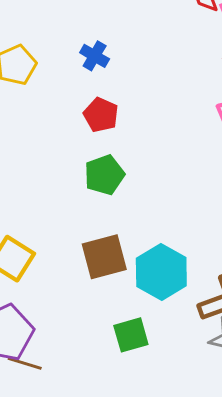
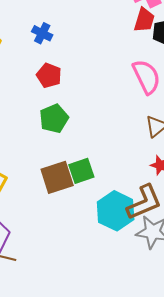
cyan hexagon: (161, 272) -> (116, 211), moved
green square: (131, 335) -> (81, 171), moved

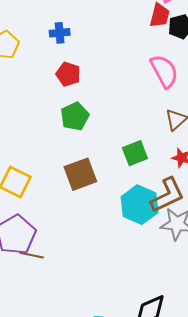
blue cross: (42, 33) -> (60, 33), turned -30
green square: (81, 171) -> (135, 153), moved

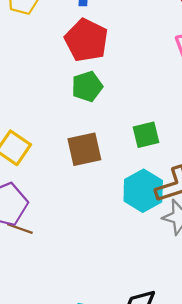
red pentagon: (68, 74) -> (86, 40), size x1.6

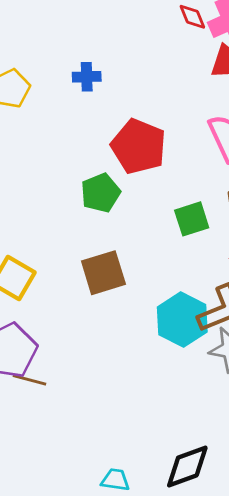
red pentagon: (86, 40) -> (139, 146), moved
green square: (146, 135) -> (192, 219), moved

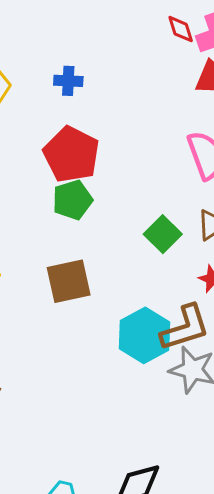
red pentagon: (139, 146) -> (71, 154), moved
green square: (192, 219) -> (163, 234), turned -32

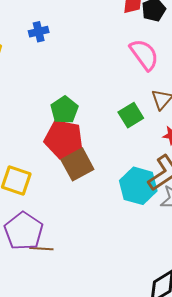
red pentagon: (71, 154) -> (64, 139), moved
green square: (163, 234) -> (131, 115), turned 30

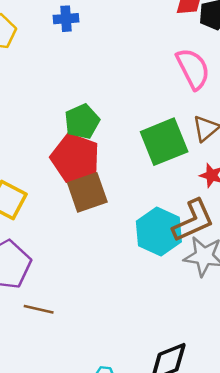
green square: (131, 115) -> (164, 142), size x1.5
brown line: (41, 249) -> (39, 309), moved

